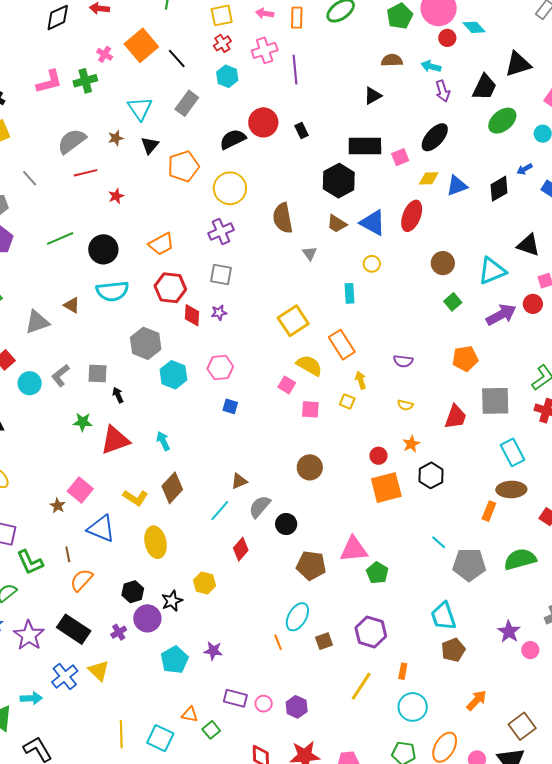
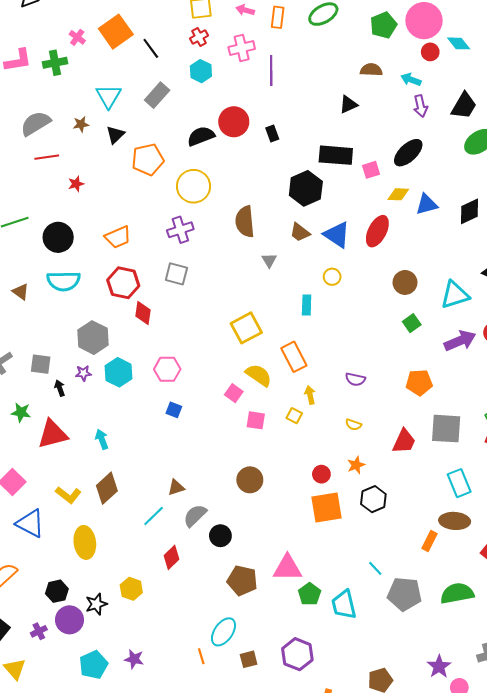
purple star: (219, 313) -> (83, 373), moved
cyan trapezoid: (443, 616) -> (344, 605), moved

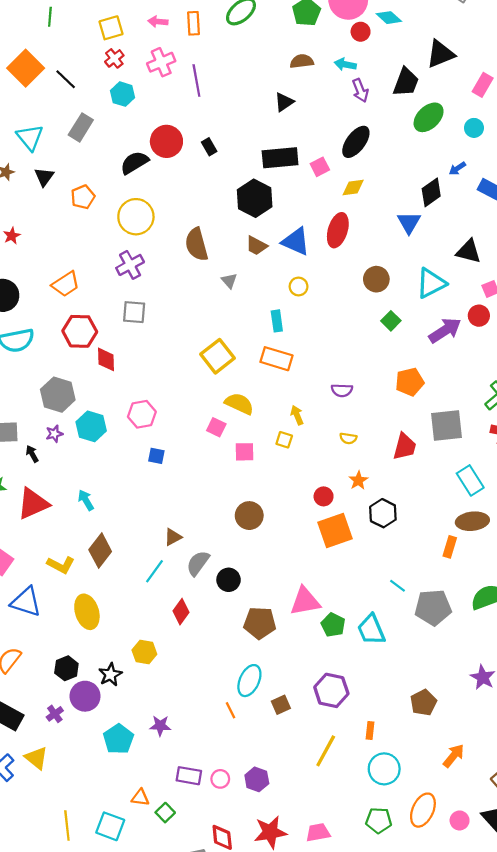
orange pentagon: (148, 160) -> (83, 197), size x0.7
blue triangle: (427, 204) -> (409, 222), moved, turned -35
orange rectangle: (294, 357) -> (276, 359), moved, turned -36

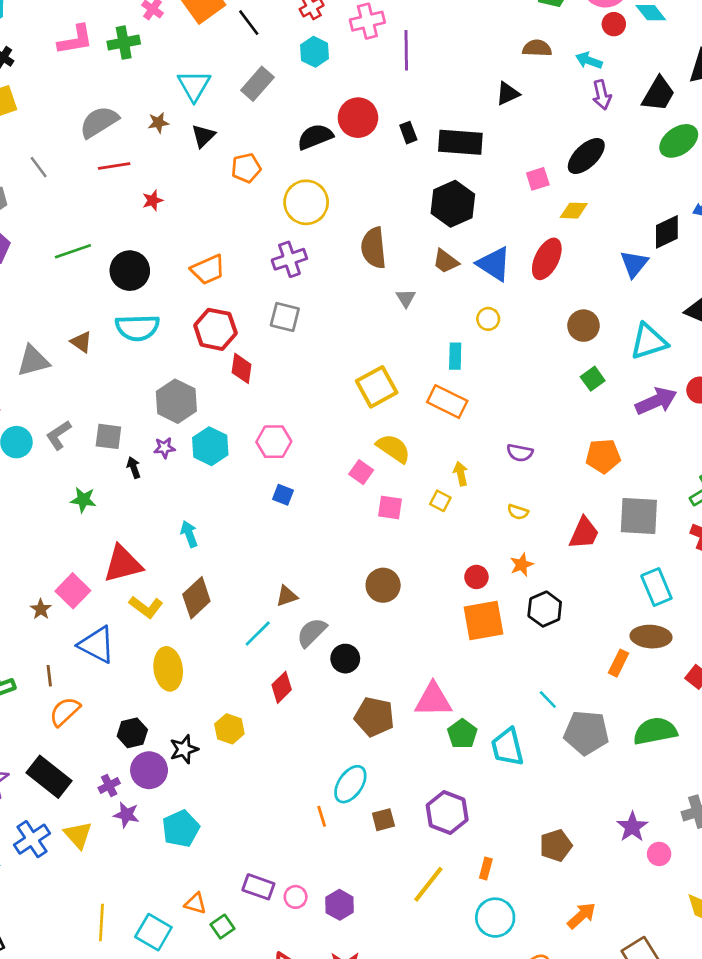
black rectangle: (280, 158) -> (460, 142), moved
red triangle: (33, 504) -> (123, 564), moved
purple star: (160, 726) -> (126, 815), moved

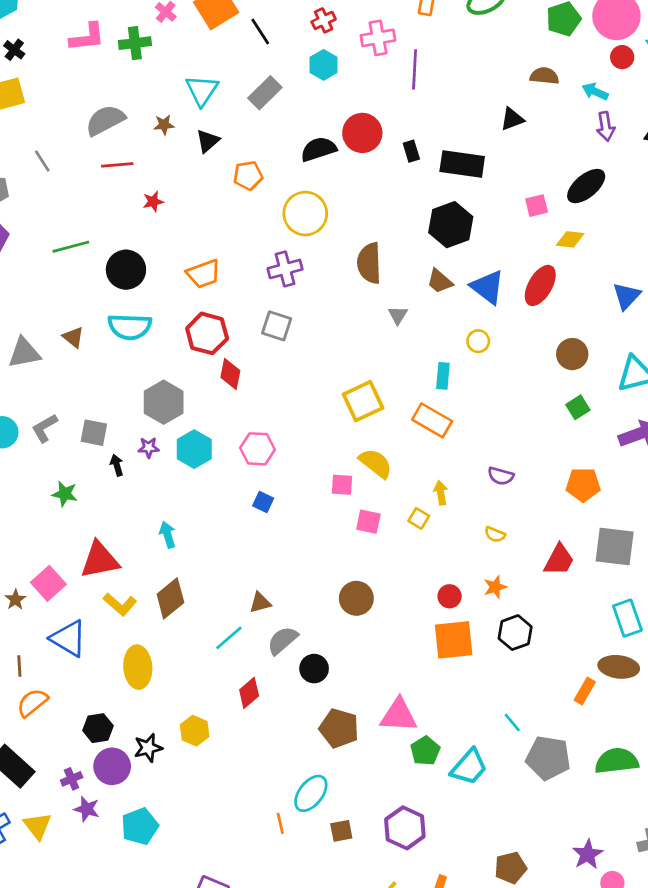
pink square: (361, 472) -> (342, 485), turned -35
cyan trapezoid: (507, 747) -> (469, 767), turned -129

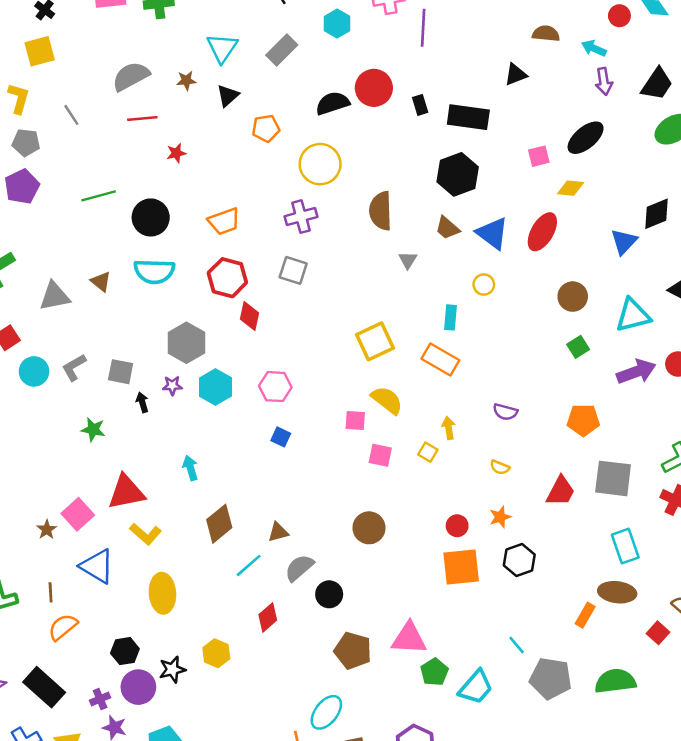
brown diamond: (170, 598) -> (219, 524), moved

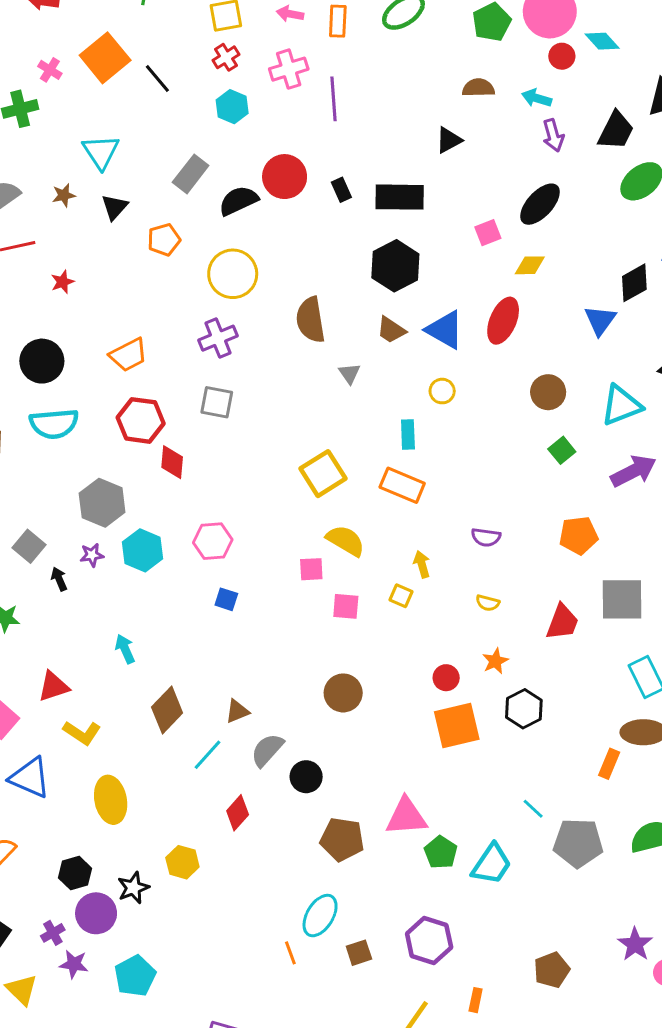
gray rectangle: (282, 50) -> (191, 174), moved
gray square: (121, 372) -> (29, 546), turned 36
red triangle: (126, 492) -> (53, 687), size x0.7

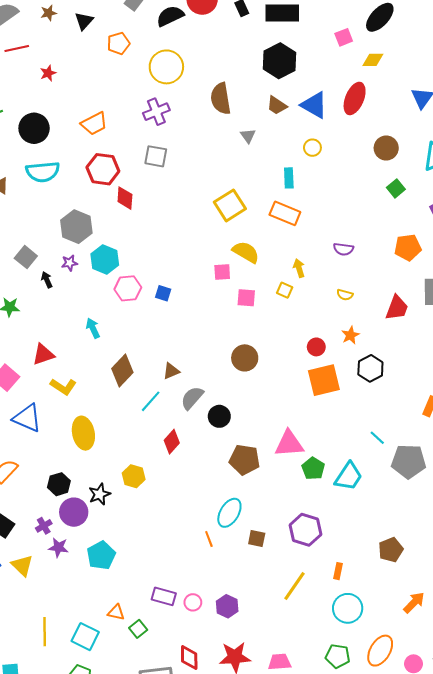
pink hexagon: (213, 541) -> (128, 288), moved
brown square: (359, 953) -> (257, 539), turned 30

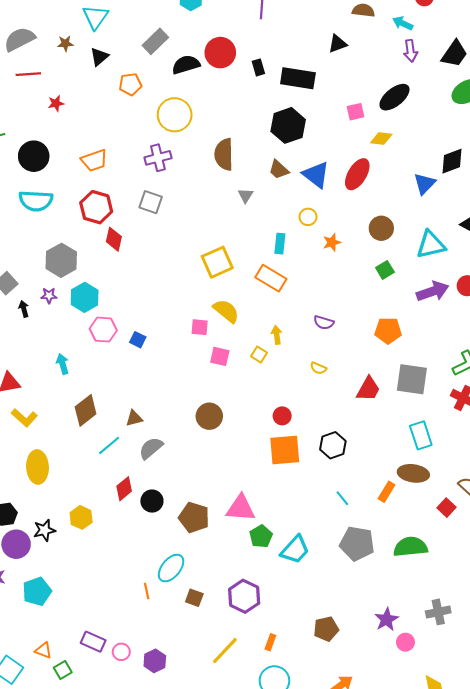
orange star: (350, 335) -> (332, 242), moved
black circle: (219, 416) -> (152, 501), moved
cyan line: (377, 438) -> (342, 498), moved

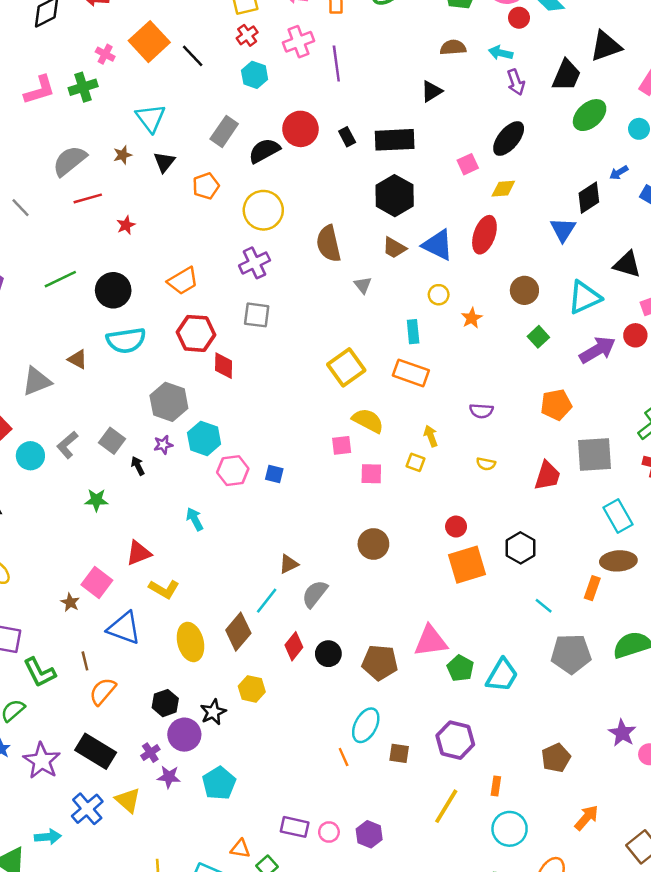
brown diamond: (86, 410) -> (238, 632), moved

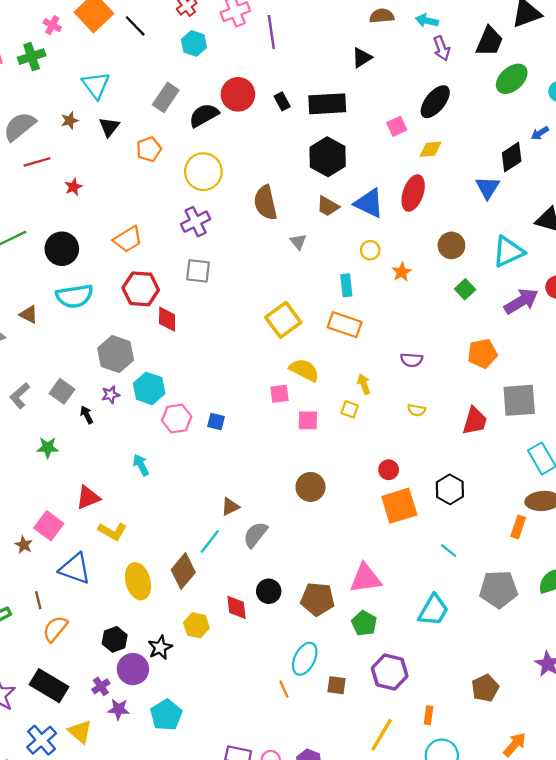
cyan line: (544, 606) -> (449, 550), moved
red diamond: (294, 646) -> (237, 607), moved, turned -45
green pentagon: (460, 668) -> (364, 623), moved

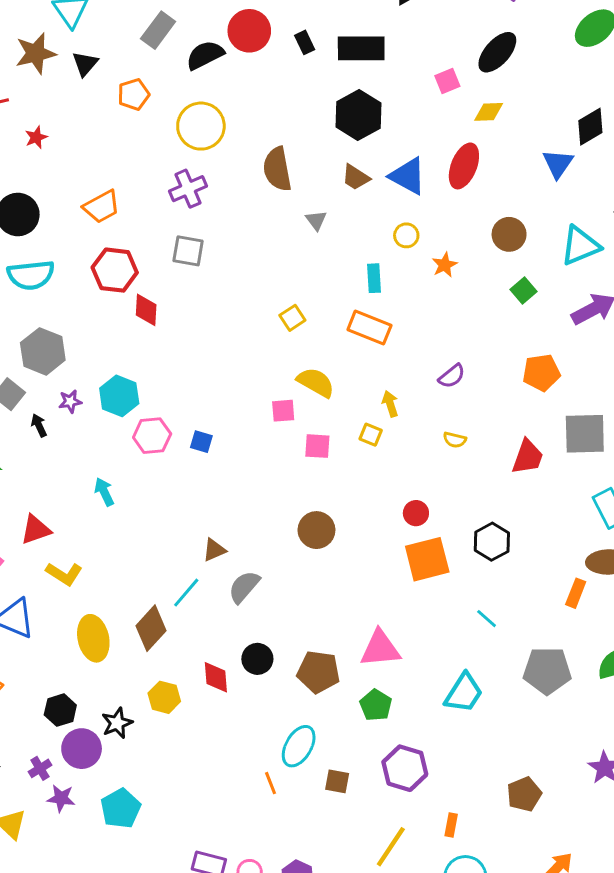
brown star: (70, 120) -> (36, 53), size x1.8
yellow square: (283, 320) -> (292, 318), size x0.6
gray hexagon: (116, 354) -> (43, 351), moved
purple semicircle: (412, 360) -> (452, 376), turned -45

